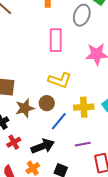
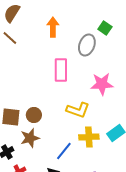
yellow L-shape: (60, 80) -> (78, 110), moved
brown circle: (47, 103) -> (34, 115), moved

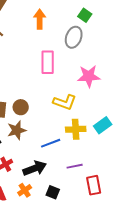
green square: (105, 28) -> (85, 15), moved
blue line: (64, 151) -> (51, 143), turned 30

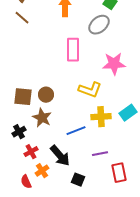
gray ellipse: (74, 37) -> (99, 25), turned 30
brown star: (17, 130) -> (42, 118), turned -30
black arrow: (35, 168) -> (60, 156), turned 70
orange cross: (25, 190) -> (42, 171), moved

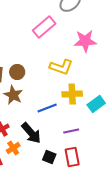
pink rectangle: (73, 50) -> (44, 27), turned 50
cyan rectangle: (128, 113) -> (96, 104), moved
red rectangle: (119, 173) -> (72, 157), moved

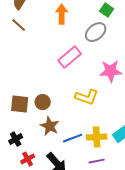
yellow cross: (72, 94) -> (97, 137), moved
brown star: (13, 95) -> (50, 126), moved

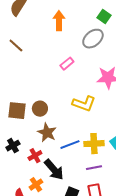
brown line: (19, 25) -> (16, 46), moved
pink rectangle: (70, 57) -> (67, 64), size x0.6
red cross: (28, 159) -> (35, 156), moved

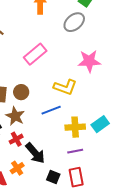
pink rectangle: (67, 64) -> (35, 54), moved, size x1.6
brown star: (47, 133) -> (15, 116), moved
blue line: (70, 145) -> (51, 110), moved

